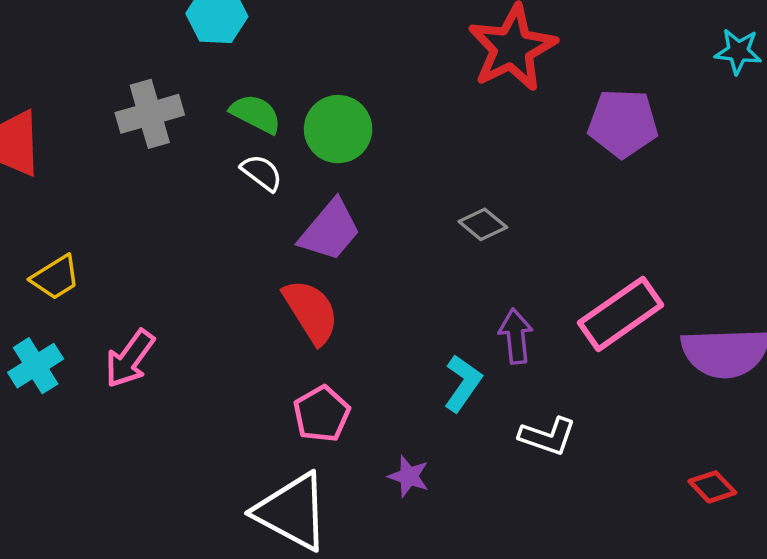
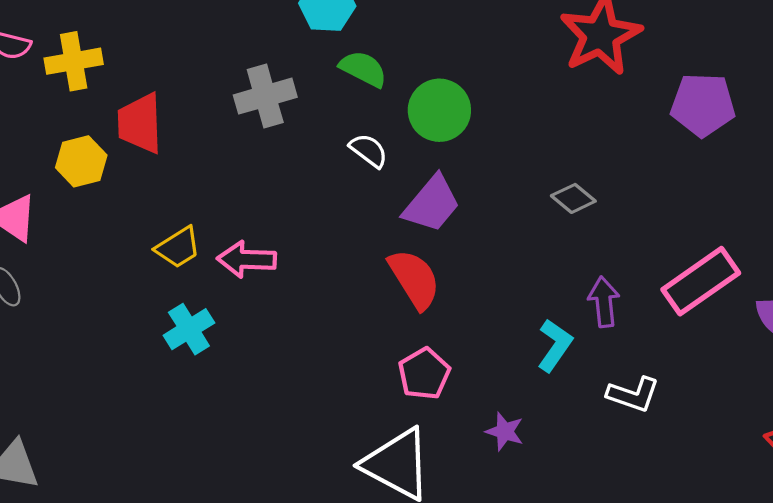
green semicircle: (256, 114) -> (363, 69), moved
pink arrow: (130, 359) -> (247, 259), moved, turned 56
cyan cross: (36, 366) -> (189, 329), moved

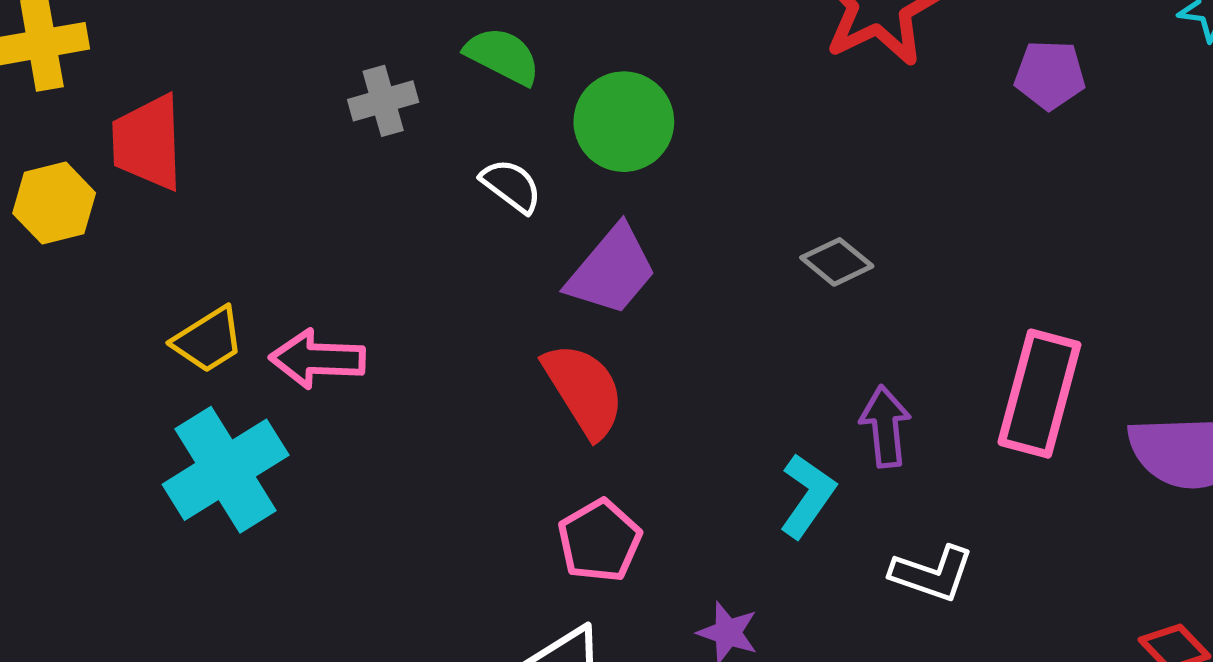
gray cross: (265, 96) -> (383, 101), moved, size x0.7
purple pentagon: (703, 105) -> (1050, 75), moved, size x0.7
pink rectangle: (701, 281) -> (1039, 394), turned -40
cyan cross: (189, 329) -> (226, 470), size x1.5

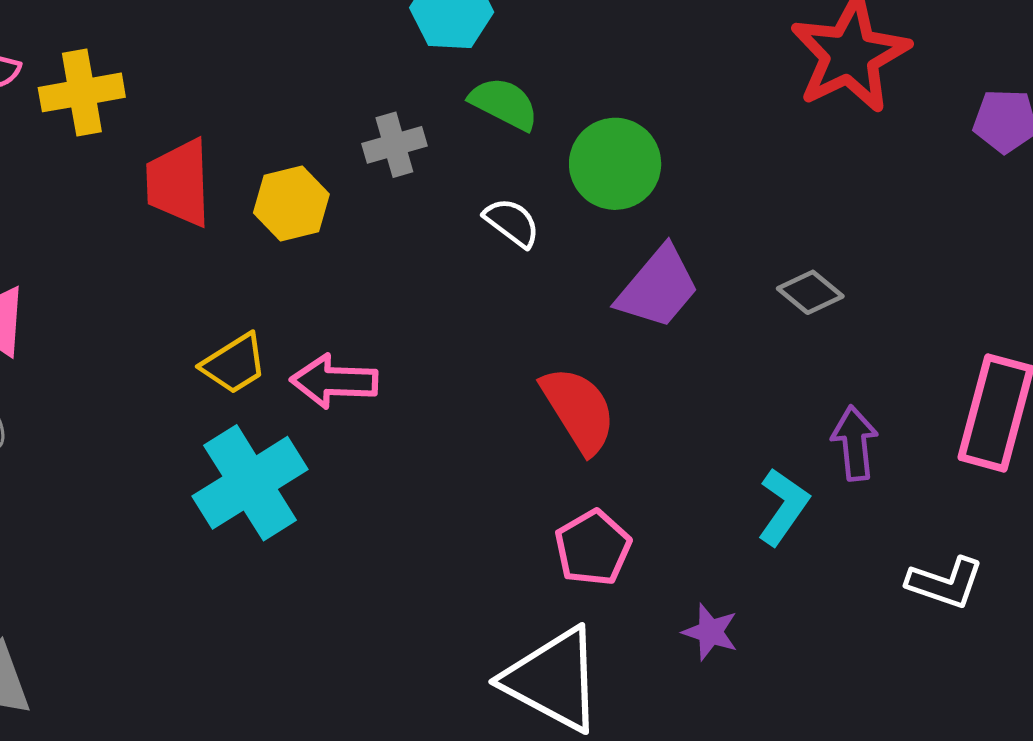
yellow hexagon: (54, 203) -> (291, 203), moved
purple trapezoid: (612, 271) -> (658, 288), moved
white L-shape: (932, 574) -> (945, 583), moved

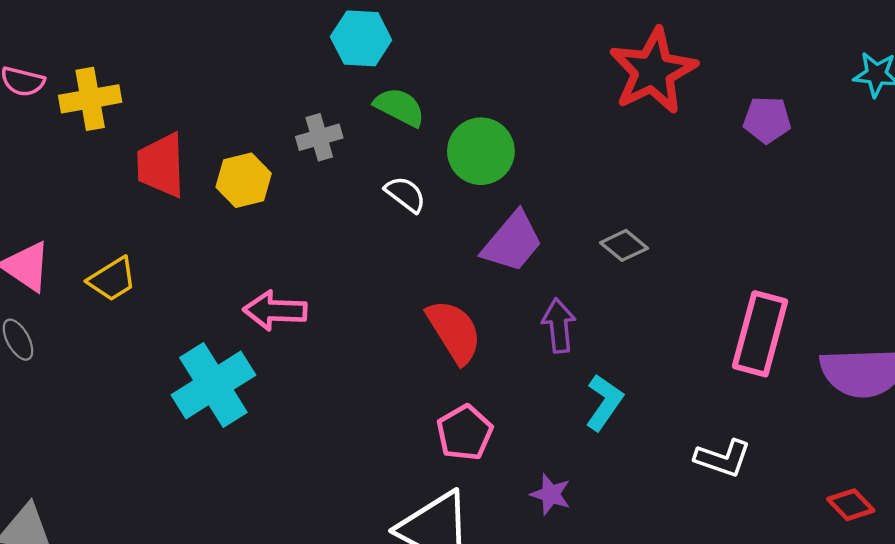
yellow trapezoid: (234, 364) -> (112, 279), moved
purple arrow: (855, 443) -> (559, 326), moved

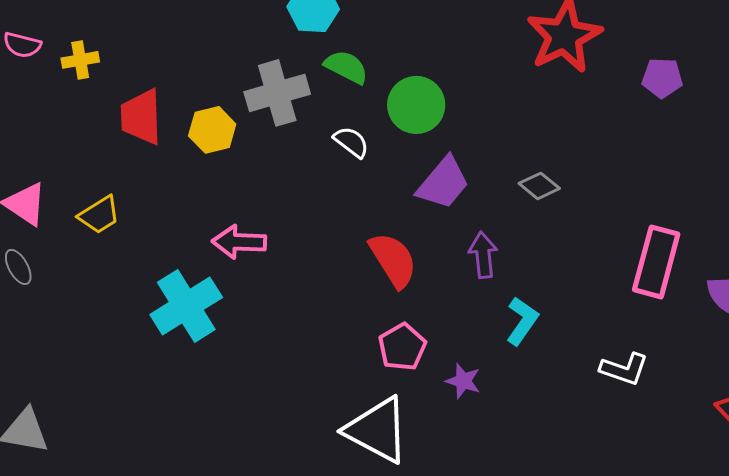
yellow cross: (90, 99) -> (80, 60), size x0.7
gray cross: (319, 137) -> (277, 93), size x1.6
purple star: (551, 494) -> (463, 381), moved

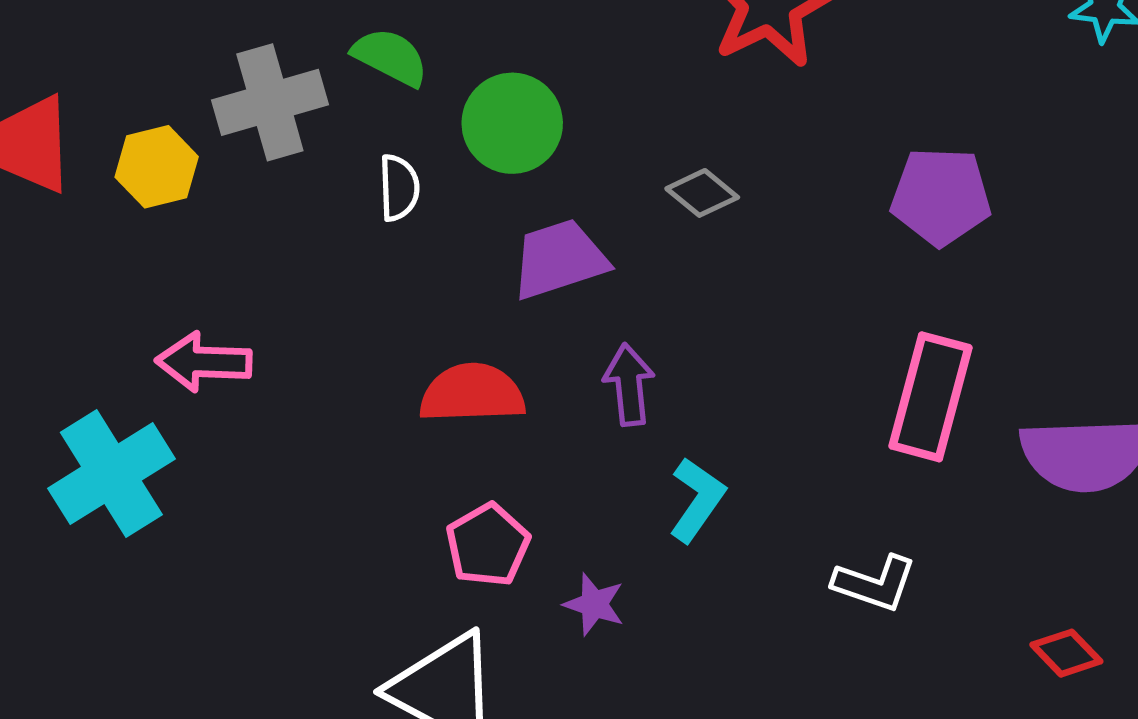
purple pentagon: (662, 78) -> (941, 196), moved, size x1.4
white semicircle: (351, 142) -> (399, 188), turned 51
purple trapezoid: (443, 183) -> (559, 259), turned -148
gray diamond: (539, 186) -> (702, 193), moved
red semicircle: (393, 260) -> (472, 393), turned -60

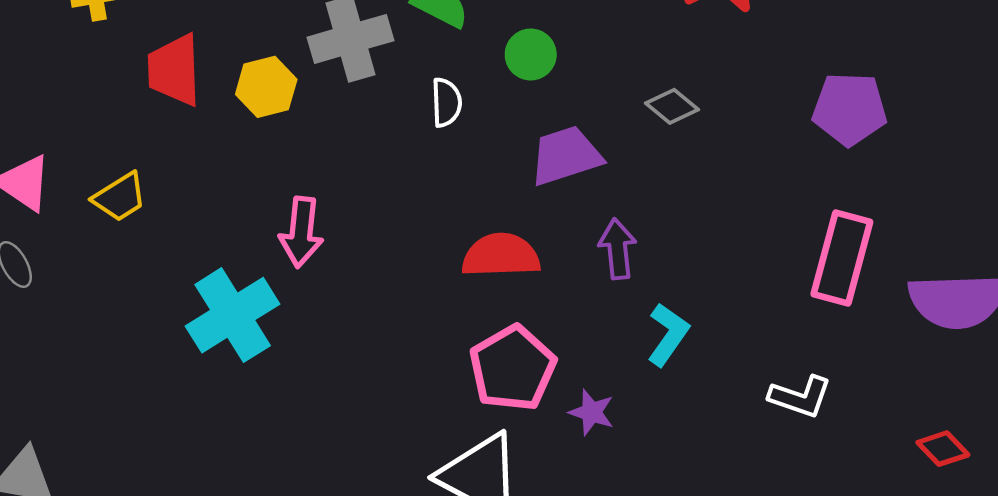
green circle: (512, 123) -> (531, 54), size x0.7
pink arrow: (204, 362) -> (301, 232), turned -86
pink pentagon: (488, 545) -> (513, 368), size x1.4

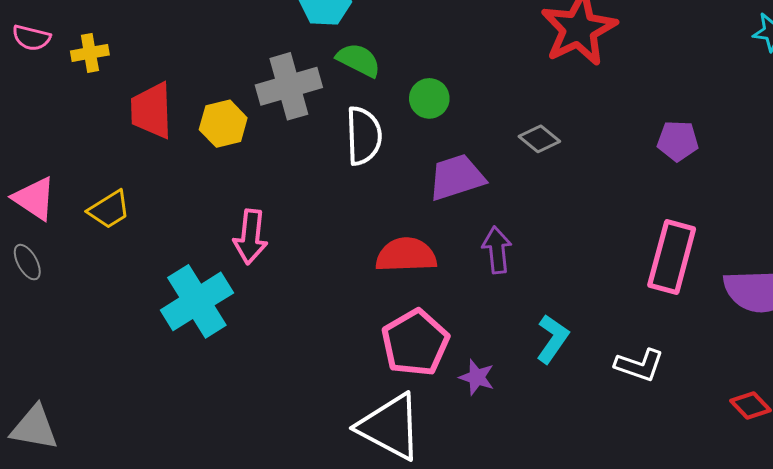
white semicircle: (446, 102) -> (364, 136), size x1.5
purple pentagon: (850, 109) -> (678, 141), size x0.7
cyan L-shape: (668, 334) -> (553, 339), moved

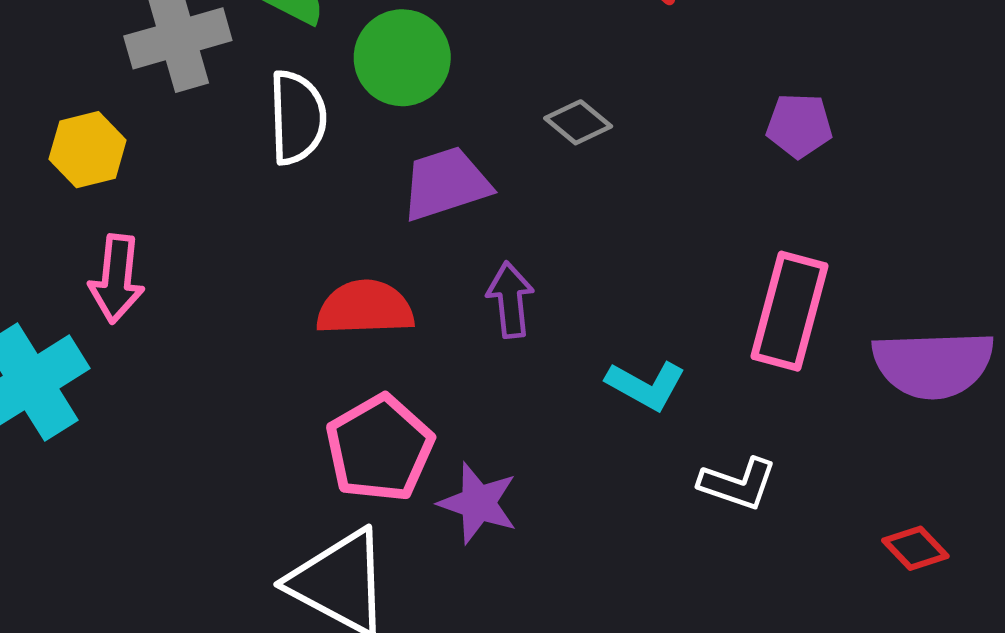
green circle: (429, 98) -> (402, 58), size x1.5
yellow hexagon: (223, 124) -> (88, 150), moved
cyan L-shape: (553, 339) -> (646, 385), moved, turned 84
purple star: (477, 377) -> (478, 503), size x1.4

